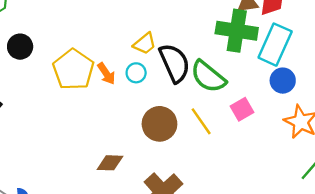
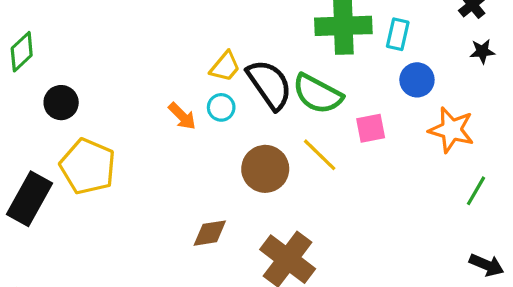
cyan rectangle: (275, 45) -> (398, 34), size x0.6
yellow pentagon: (73, 70) -> (88, 166), moved
pink square: (242, 109) -> (371, 128), turned 30

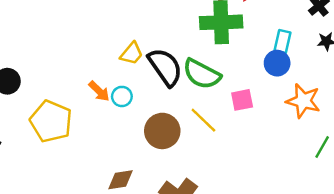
cyan rectangle: (398, 34) -> (283, 42), moved
cyan circle: (221, 107) -> (122, 96), moved
yellow pentagon: (88, 166) -> (51, 121), moved

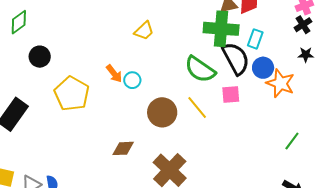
cyan rectangle: (283, 42) -> (255, 39), moved
yellow trapezoid: (132, 54) -> (144, 31), moved
black semicircle: (165, 67) -> (236, 58), moved
orange star: (303, 101) -> (280, 83), moved

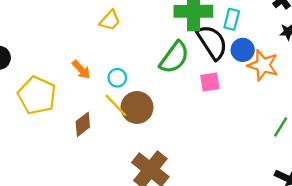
green semicircle: (200, 69) -> (174, 57), turned -84
cyan circle: (132, 80) -> (117, 78), moved
yellow line: (197, 107) -> (116, 105), moved
brown diamond: (123, 148) -> (83, 124), moved, turned -30

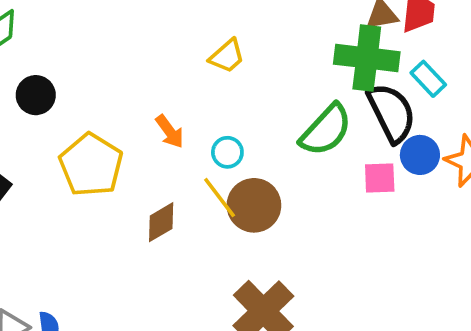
cyan rectangle: (232, 19) -> (428, 79), turned -65
blue circle: (243, 50) -> (420, 155), moved

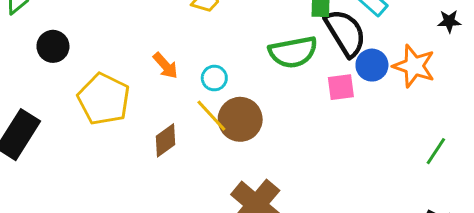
green semicircle: (326, 130) -> (293, 52), turned 42

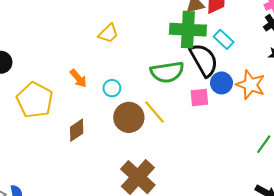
yellow line: (211, 116) -> (155, 112), moved

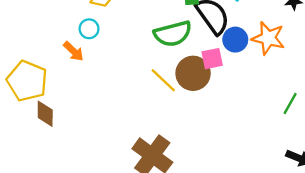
cyan circle: (112, 88) -> (89, 29), moved
brown circle: (129, 117) -> (193, 73), moved
brown diamond: (77, 130) -> (45, 114), moved, turned -50

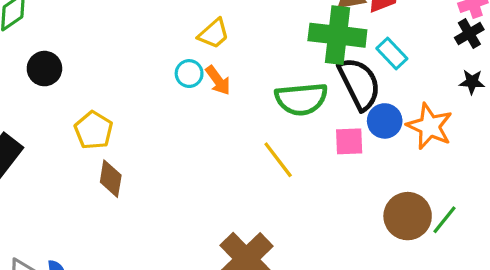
orange arrow: (74, 51) -> (218, 80), moved
brown circle: (193, 73) -> (408, 216), moved
yellow pentagon: (27, 81) -> (94, 130), size x0.7

